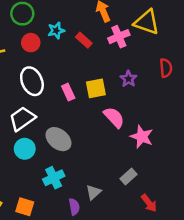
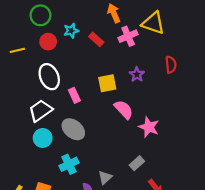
pink rectangle: (68, 92) -> (74, 95), moved

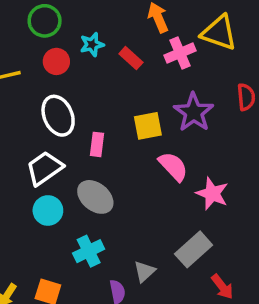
purple star: (137, 74) -> (194, 112), size x1.6
pink rectangle: (74, 95) -> (97, 144), turned 32
gray rectangle: (137, 163) -> (194, 249), size x1.5

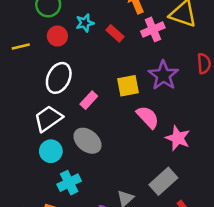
white ellipse: (58, 116) -> (59, 78), turned 48
pink rectangle: (97, 144) -> (89, 100), turned 36
cyan cross: (89, 251) -> (69, 183), moved

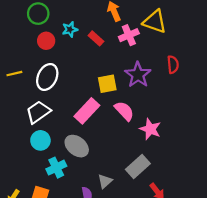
yellow line: (21, 46) -> (14, 74), moved
pink rectangle: (89, 100) -> (87, 111), moved, size x1.6
gray ellipse: (87, 141) -> (77, 146), moved

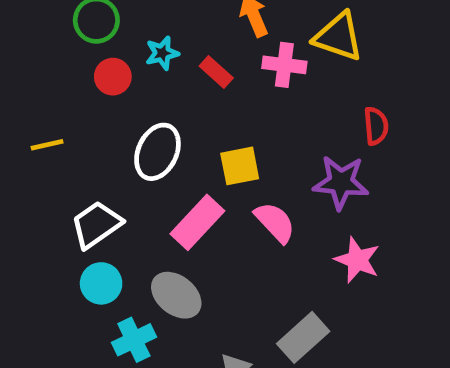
pink cross: (129, 35) -> (284, 65), turned 30
purple star: (138, 75) -> (341, 182), moved, turned -30
white ellipse: (47, 77) -> (157, 152), moved
pink star: (150, 129) -> (357, 260), moved

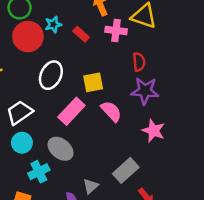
red circle: (113, 77) -> (28, 37), size x1.6
red semicircle: (376, 126) -> (139, 62), moved

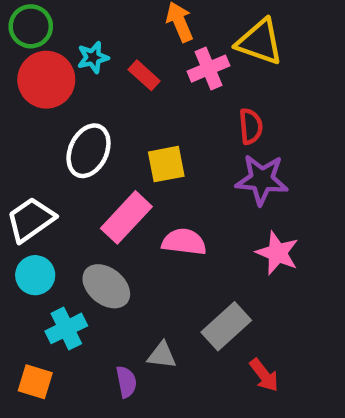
pink cross: (116, 30) -> (208, 69), turned -30
pink semicircle: (111, 111) -> (184, 242), moved, turned -40
gray triangle: (91, 186) -> (162, 355), turned 49

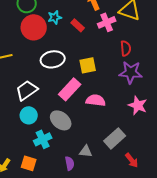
white ellipse: (89, 151) -> (53, 59), turned 55

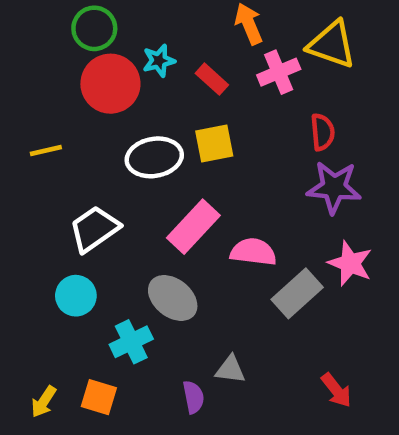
yellow square: (88, 65) -> (214, 144), moved
cyan circle: (29, 115) -> (76, 296), moved
gray rectangle: (115, 138) -> (297, 293), moved

